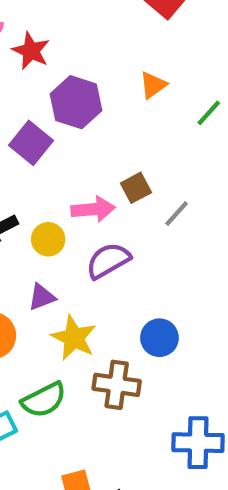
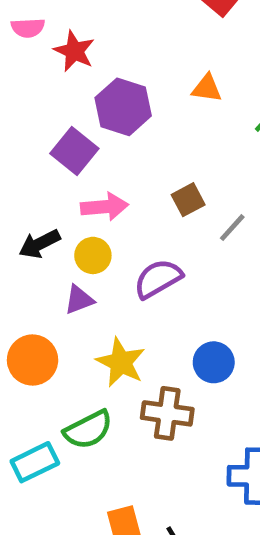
orange triangle: (153, 85) -> (207, 88), turned 44
pink arrow: (93, 209) -> (105, 207), moved
purple triangle: (42, 297) -> (79, 300), moved

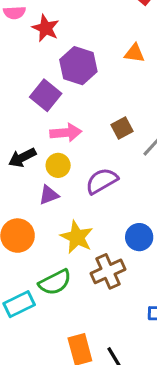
brown cross: (167, 413) -> (108, 271), turned -32

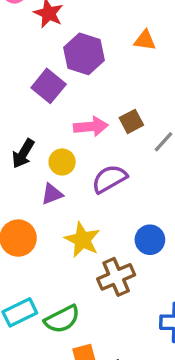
pink arrow: (66, 133) -> (91, 127), moved
black arrow: (22, 158) -> (23, 154), turned -32
green semicircle: (55, 282) -> (62, 319), moved

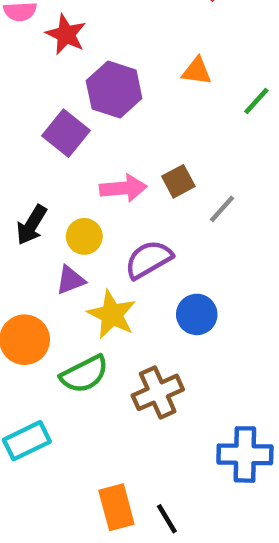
yellow star: (82, 240) -> (112, 314), moved
blue circle: (150, 240) -> (197, 314), moved
green semicircle: (62, 319) -> (84, 374), moved

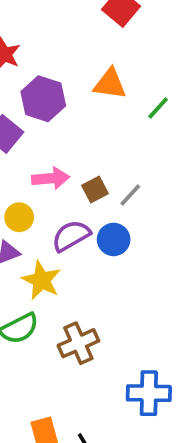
orange triangle: (197, 71) -> (110, 84), size x1.4
brown square: (178, 181) -> (95, 189), moved
blue circle: (197, 314) -> (114, 239), moved

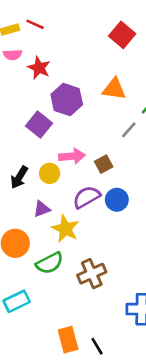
gray line: (130, 195) -> (129, 130), moved
yellow circle: (19, 217) -> (50, 173), moved

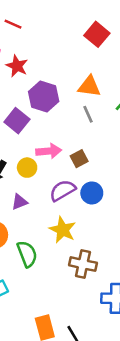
gray line: (129, 130) -> (88, 114), moved, turned -66
yellow star: (65, 229) -> (63, 230), moved
green semicircle: (50, 263) -> (27, 254), turned -84
brown cross: (92, 274) -> (83, 264), moved, turned 36

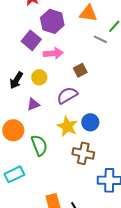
gray line: (88, 114) -> (100, 39), moved, turned -40
pink arrow: (49, 151) -> (53, 53), moved
blue circle: (92, 193) -> (90, 122), moved

